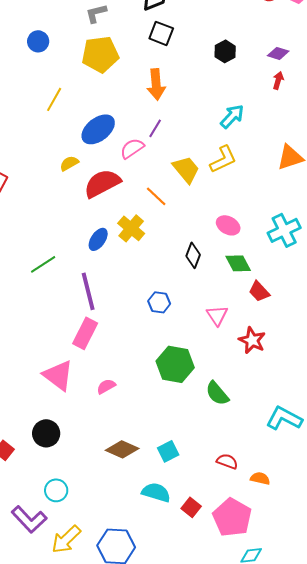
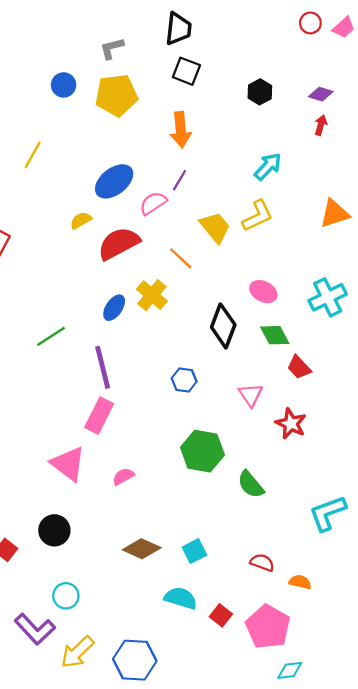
blue circle: (38, 41) -> (64, 85), moved
yellow line: (54, 99) -> (33, 155), moved
black diamond: (193, 255) -> (223, 326), size x1.5
cyan L-shape: (284, 418) -> (328, 513), turned -48

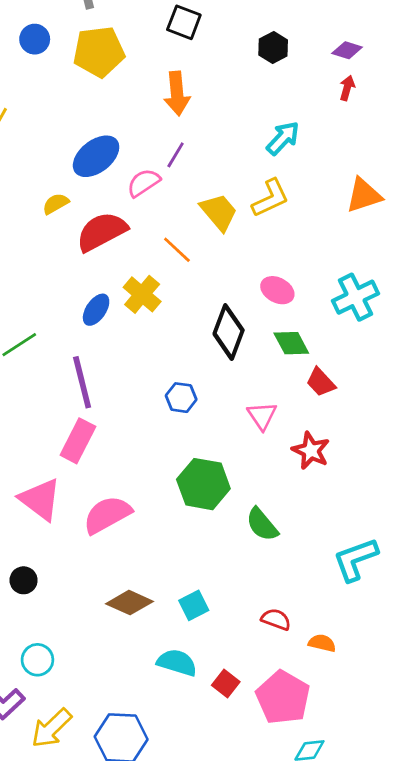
pink semicircle: (123, 476) -> (107, 515), size x1.8
black circle: (54, 530) -> (24, 580), size x0.7

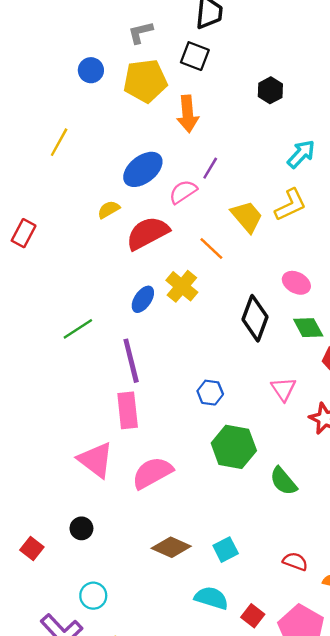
black square: (184, 22) -> (195, 56), moved
black hexagon: (273, 47) -> (270, 90), moved
orange arrow: (177, 94) -> (188, 114), moved
blue hexagon: (181, 398) -> (210, 393), moved
pink rectangle: (78, 441) -> (128, 410), turned -33

